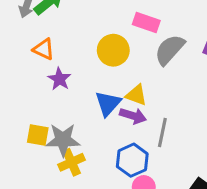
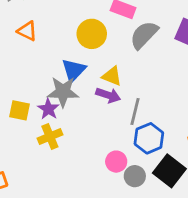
purple star: (59, 79) -> (48, 109), moved
blue triangle: (108, 103) -> (74, 70), moved
gray star: (63, 140) -> (63, 92), moved
blue hexagon: (132, 160) -> (149, 138), moved

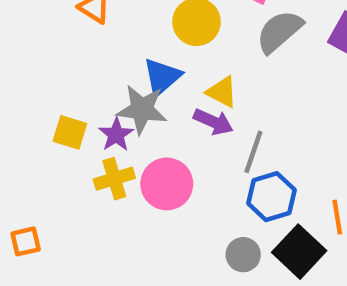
pink circle: (116, 162) -> (167, 184), moved, size x1.5

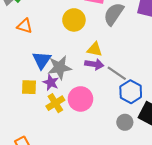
blue triangle: (162, 77) -> (42, 60), moved
gray line: (253, 152) -> (117, 73), turned -60

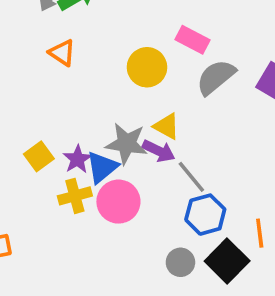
blue triangle: (42, 60) -> (102, 167), moved
gray star: (60, 67) -> (127, 144), moved
yellow square: (29, 87) -> (39, 156), turned 35

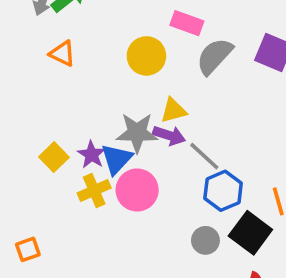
yellow triangle: (167, 126) -> (173, 110), turned -36

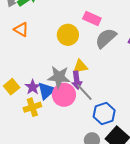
purple arrow: (169, 135) -> (77, 80), turned 60
gray line: (204, 156) -> (84, 92), moved
pink circle: (137, 190) -> (64, 95), moved

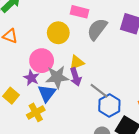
purple star: (33, 87) -> (31, 78), moved
gray line: (84, 92) -> (99, 91), moved
pink circle: (64, 95) -> (42, 61), moved

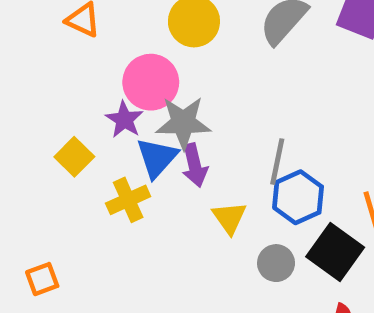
yellow triangle: (77, 62) -> (229, 218), moved, turned -49
purple arrow: (76, 77) -> (195, 165), moved
gray line: (99, 91) -> (277, 162), turned 60

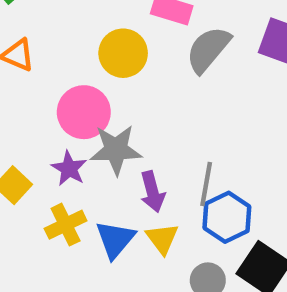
purple star: (124, 120) -> (69, 168), moved
blue triangle: (157, 158) -> (115, 239), moved
purple arrow: (195, 165) -> (152, 192), moved

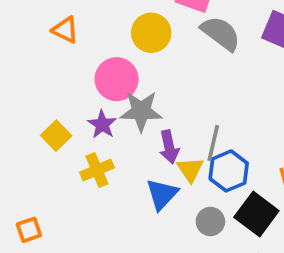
gray semicircle: (208, 49) -> (221, 33), turned 84
blue triangle: (115, 239) -> (162, 194), moved
yellow triangle: (162, 239) -> (190, 170), moved

